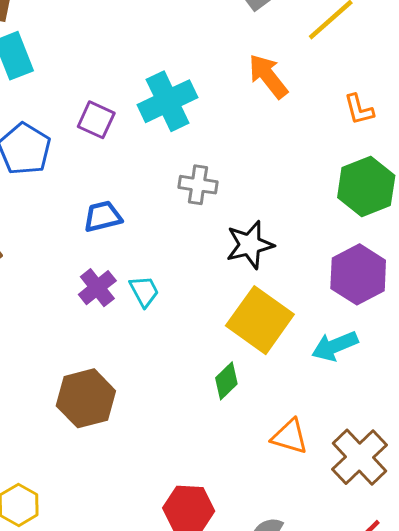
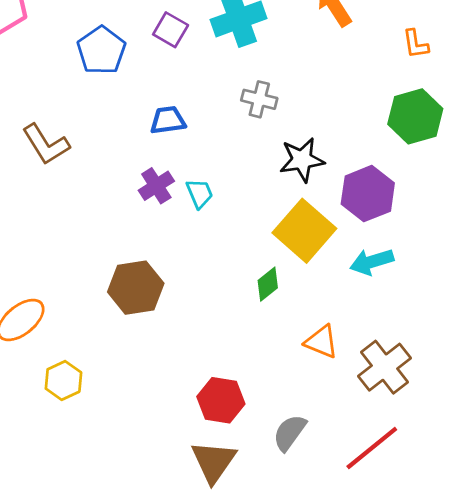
purple hexagon: (358, 274) -> (368, 194), moved

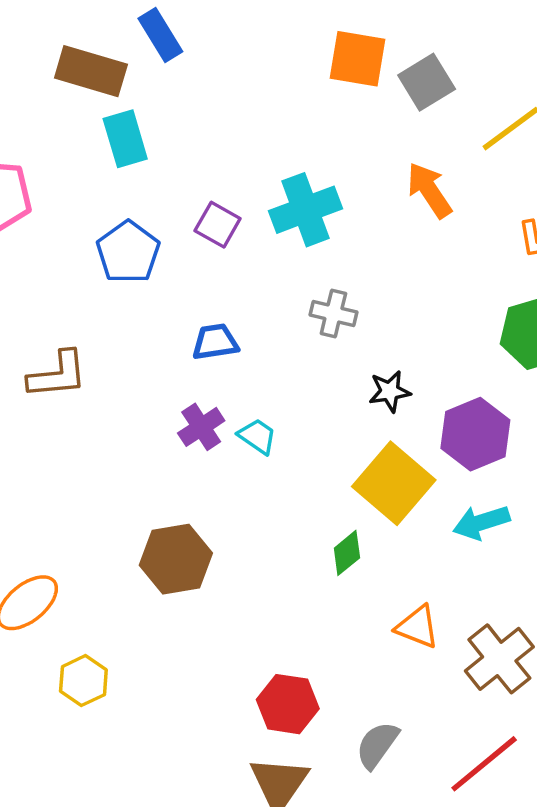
brown L-shape: (46, 144) -> (57, 375), turned -63
black star: (302, 160) -> (390, 391), size x0.7
cyan trapezoid: (200, 193) -> (257, 436), turned -32

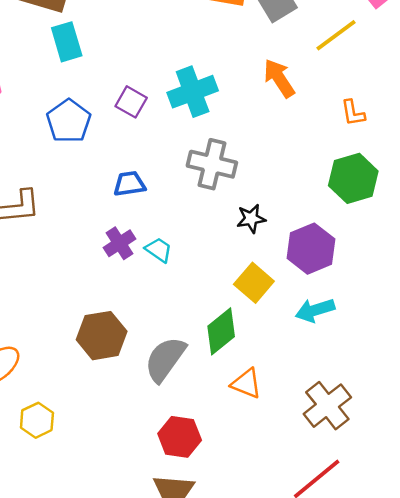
gray cross: (333, 314) -> (212, 164), size x1.5
yellow square: (394, 483) -> (254, 283), size x0.7
green diamond: (347, 553) -> (221, 331), size x1.5
orange triangle: (417, 627) -> (246, 384), moved
gray semicircle: (377, 745) -> (165, 359), moved, size x1.4

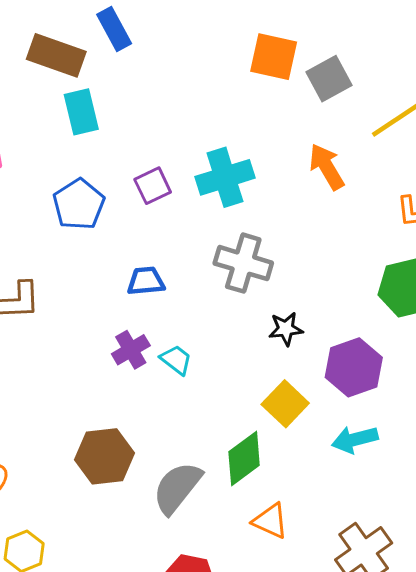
purple square: (131, 102) -> (153, 186), turned 32

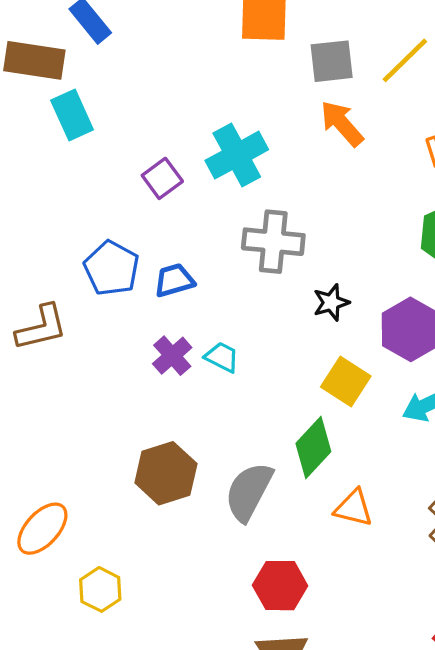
gray square: (329, 79) -> (332, 61), moved, turned 33
blue pentagon: (79, 204) -> (112, 268), moved

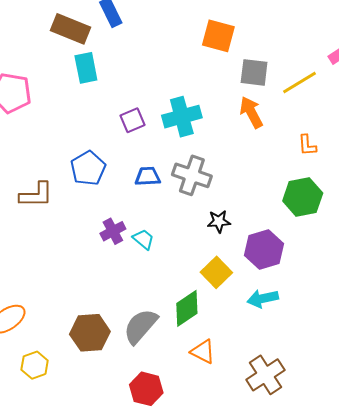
blue trapezoid: (174, 280) -> (148, 176), moved
brown hexagon: (166, 473) -> (90, 333), moved

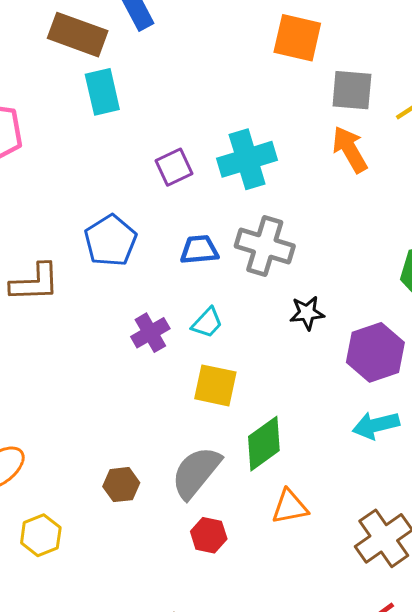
cyan trapezoid: (143, 239) -> (207, 323), moved, turned 95
yellow square: (216, 272) -> (215, 385), moved, turned -32
brown hexagon: (90, 333) -> (121, 485), size x0.6
orange triangle: (203, 352) -> (290, 507), turned -36
red hexagon: (146, 389) -> (209, 535), moved, size x0.7

